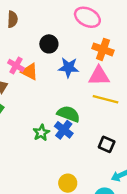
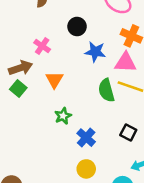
orange triangle: (30, 72) -> (54, 80), moved, turned 30
green semicircle: (68, 114) -> (106, 90), moved, turned -130
blue cross: (64, 130) -> (86, 138), moved

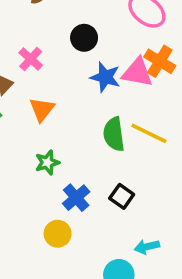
pink triangle: (126, 62) -> (137, 72), moved
black square: (128, 132) -> (122, 196), moved
yellow circle: (86, 169) -> (58, 234), moved

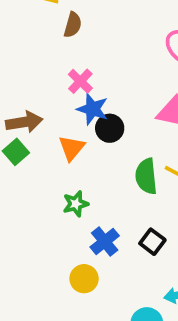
black circle: (84, 38) -> (110, 128), moved
pink cross: (31, 59) -> (80, 81), moved
blue star: (105, 77) -> (93, 109), moved

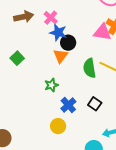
brown arrow: (24, 122) -> (24, 17), moved
orange triangle: (72, 148) -> (61, 56), moved

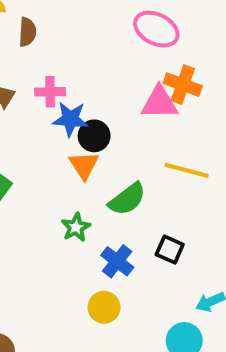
pink cross: (51, 18) -> (50, 92), turned -32
green semicircle: (89, 68) -> (127, 199), moved, turned -108

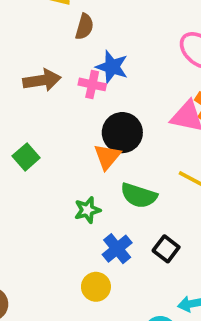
blue star: (70, 119) -> (112, 67), moved
black circle: (94, 136) -> (122, 133), size x1.4
green semicircle: (127, 199) -> (139, 195), turned 42

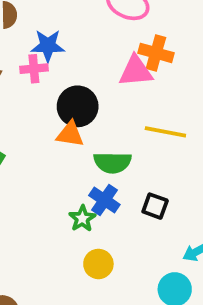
orange triangle: (107, 157) -> (70, 134), turned -44
green star: (87, 210) -> (82, 218), moved
blue cross: (117, 249) -> (104, 200), moved

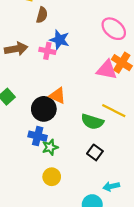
black circle: (78, 106) -> (44, 109), moved
green semicircle: (112, 163) -> (92, 122), moved
blue cross: (104, 200) -> (38, 136), moved, turned -36

